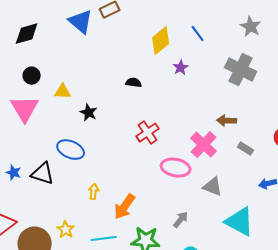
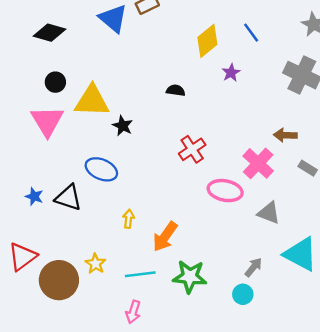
black diamond: (27, 34) -> (50, 33), turned 32
yellow triangle: (63, 92) -> (92, 101), size x1.8
gray arrow: (181, 220) -> (253, 267), moved

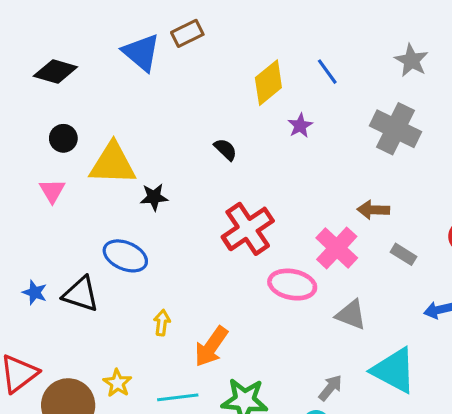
black semicircle: (176, 90) -> (225, 149), turned 36
pink triangle: (47, 121) -> (52, 191), size x0.6
black star: (123, 126) -> (154, 197), turned -30
red cross: (192, 149) -> (248, 229), size x1.4

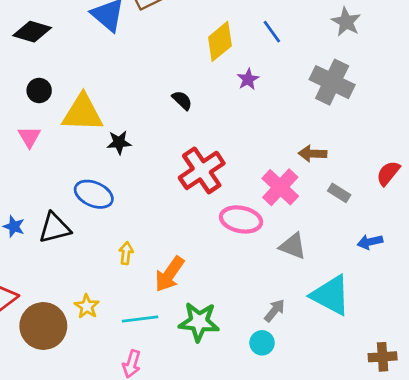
black triangle: (81, 294) -> (55, 228), turned -32

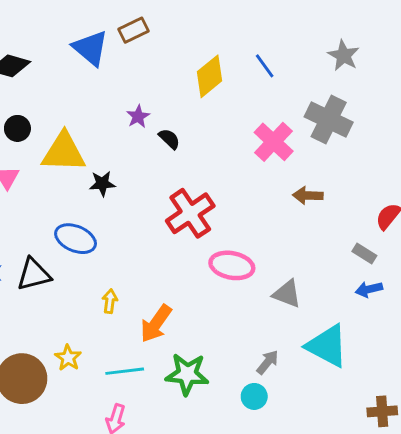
purple star: (248, 79) -> (138, 117), moved
pink cross: (280, 187) -> (274, 142), moved
gray rectangle: (339, 193) -> (364, 254), moved

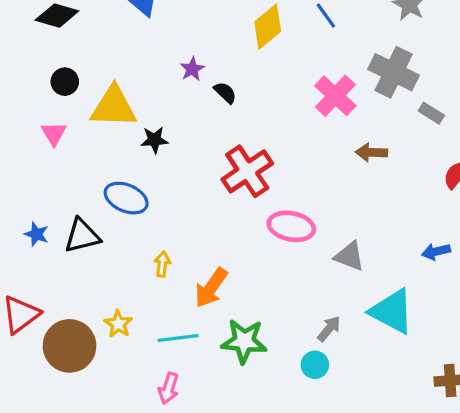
gray rectangle: (364, 254) -> (431, 113), moved

